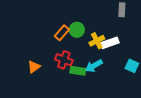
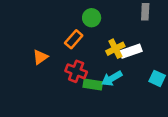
green circle: (77, 30) -> (92, 18), moved
orange triangle: (34, 67) -> (40, 57), moved

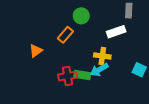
yellow cross: (115, 49) -> (102, 56), moved, turned 35
white rectangle: (131, 51) -> (116, 32), moved
red cross: (76, 71) -> (67, 76), moved, turned -30

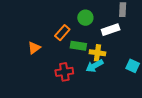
green circle: (81, 16) -> (85, 18), moved
green rectangle: (82, 75) -> (78, 46), moved

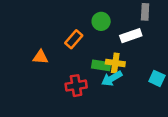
green rectangle: (78, 46) -> (101, 65), moved
orange triangle: (34, 48) -> (40, 57), turned 40

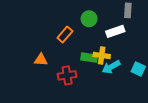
orange triangle: (40, 57) -> (41, 60), moved
cyan arrow: (112, 78) -> (111, 67), moved

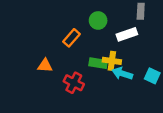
cyan arrow: (111, 67) -> (122, 74), turned 48
red cross: (67, 75) -> (74, 83), turned 36

